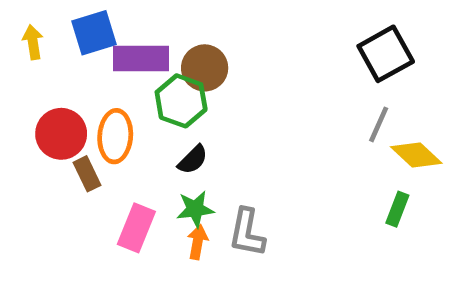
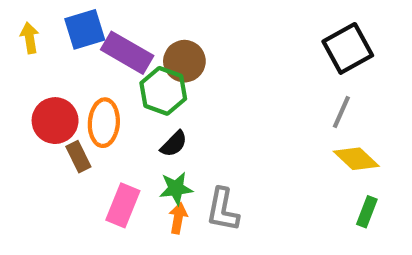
purple rectangle: (141, 59) -> (127, 53), turned 30
yellow diamond: (416, 155) -> (356, 159), moved
green rectangle: (397, 209) -> (367, 212), moved

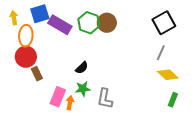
brown circle: (184, 61) -> (107, 23), moved
green hexagon: (163, 91) -> (89, 23), moved
orange ellipse: (104, 123) -> (26, 36), moved
orange arrow: (178, 218) -> (70, 103), moved

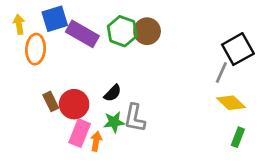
black square: (164, 23) -> (238, 49), moved
red circle: (26, 57) -> (74, 104), moved
gray L-shape: (105, 99) -> (135, 118), moved

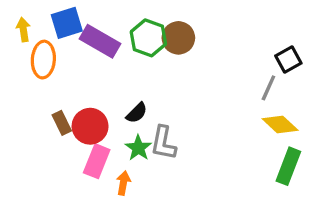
black square: (238, 49) -> (288, 60), size x0.7
green star: (114, 122) -> (138, 148), turned -30
green rectangle: (238, 137) -> (288, 166), size x1.5
orange arrow: (96, 141) -> (123, 183), moved

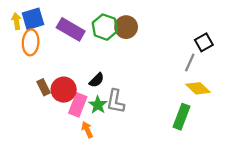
blue square: (67, 23) -> (33, 19), moved
pink rectangle: (97, 161) -> (78, 105), moved
green rectangle: (288, 166) -> (181, 117), moved
orange arrow: (123, 183) -> (87, 130), turned -35

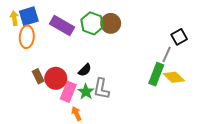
green rectangle: (181, 117) -> (156, 74), moved

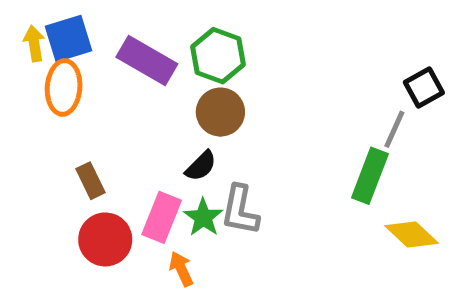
brown circle: (111, 23) -> (220, 112), moved
yellow diamond: (174, 77) -> (412, 235), moved
red circle: (56, 78) -> (105, 239), moved

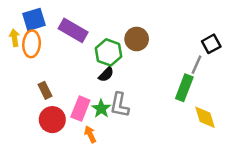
yellow arrow: (34, 43) -> (14, 38), moved
green hexagon: (218, 56) -> (109, 52), moved
brown circle: (220, 112) -> (137, 39), moved
black semicircle: (201, 166) -> (106, 74), moved
yellow diamond: (412, 235) -> (205, 117), turned 30

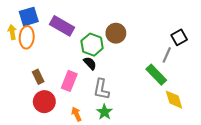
black semicircle: (106, 74) -> (90, 63), turned -88
green rectangle: (184, 88) -> (156, 75), turned -65
pink rectangle: (80, 109) -> (69, 81), moved
green star: (101, 109) -> (104, 112), moved

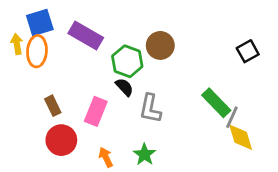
gray line: (167, 55) -> (232, 117), moved
gray L-shape: (101, 89) -> (150, 109), moved

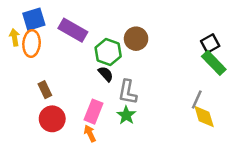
green rectangle: (216, 103) -> (214, 63), moved
pink rectangle: (96, 111) -> (93, 112), moved
green star: (144, 154) -> (126, 115), moved

